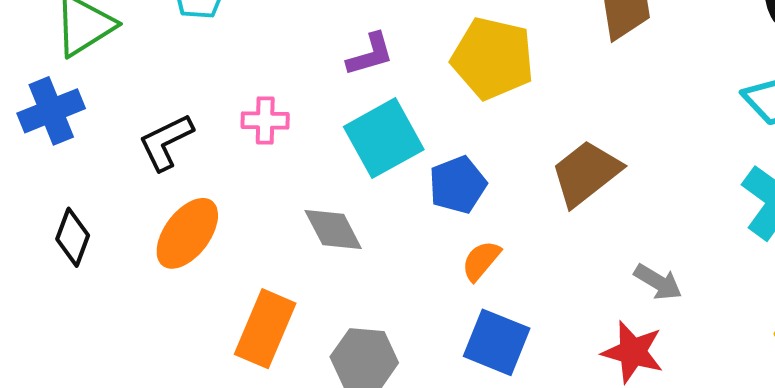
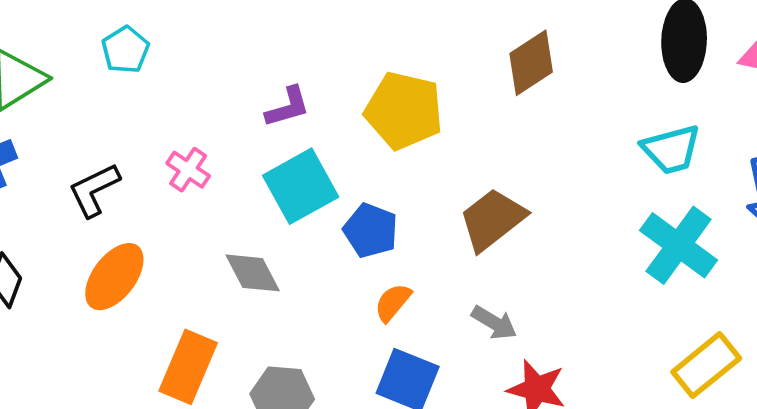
pink cross: (265, 121) -> (188, 170), turned 33
blue pentagon: (458, 185) -> (371, 230), turned -30
gray arrow: (658, 282) -> (494, 323), moved

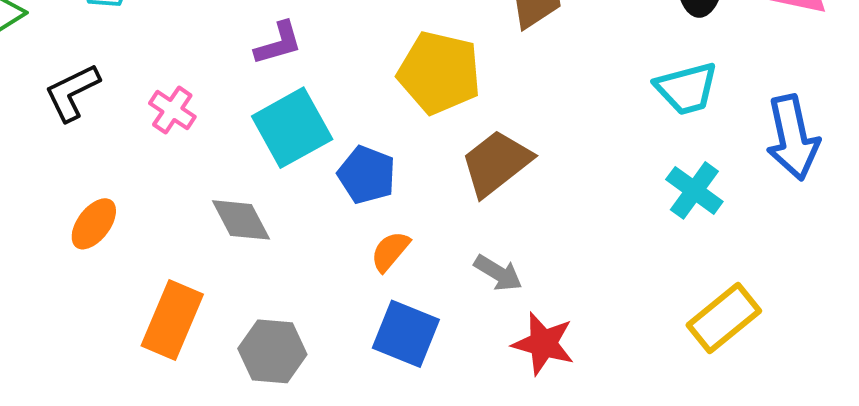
yellow pentagon: (404, 111) -> (439, 73), moved
black L-shape: (94, 190) -> (72, 92), moved
cyan cross: (679, 245) -> (694, 190), size x0.7
orange ellipse: (114, 277) -> (94, 224), size x0.7

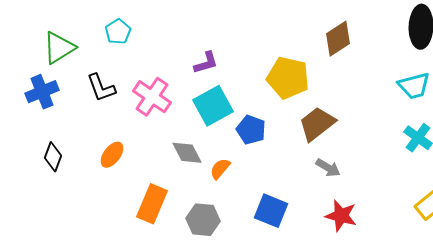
black L-shape: (72, 92) -> (101, 88), turned -84
pink cross: (172, 110) -> (152, 97), size x1.6
orange semicircle: (390, 251) -> (220, 169), moved
gray arrow: (498, 273) -> (328, 168), moved

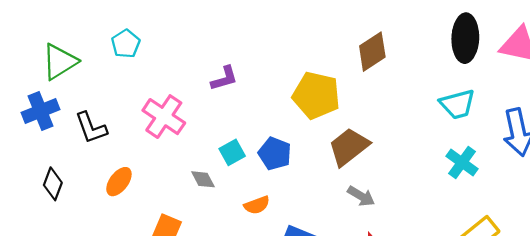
black L-shape: (101, 88) -> (91, 128), moved
cyan square: (213, 106) -> (232, 152), moved, size x0.6
gray diamond: (187, 153) -> (203, 179), size x0.7
orange semicircle: (220, 169) -> (257, 205), moved, turned -150

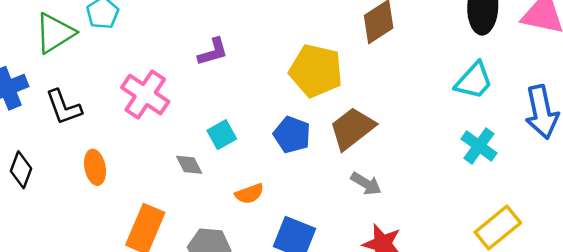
green triangle: (60, 62) -> (55, 33), moved
cyan trapezoid: (457, 104) -> (474, 81), turned -33
blue pentagon: (275, 154) -> (292, 135), moved
orange ellipse: (119, 182) -> (95, 167), turned -48

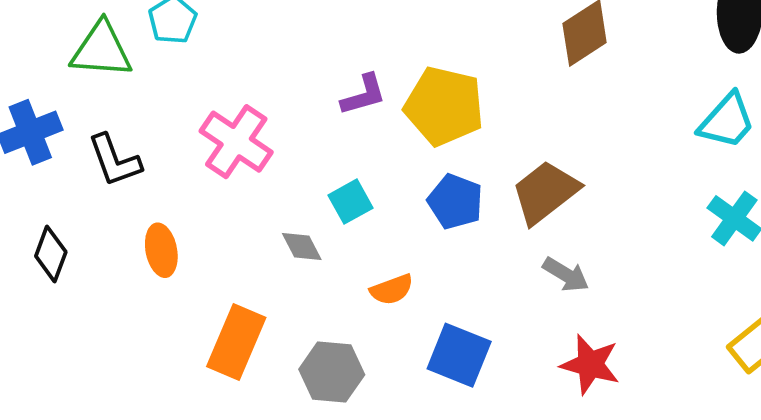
green triangle: (55, 33) -> (101, 50), turned 36
purple L-shape: (213, 52) -> (364, 95), moved
yellow pentagon: (316, 71) -> (444, 106), moved

